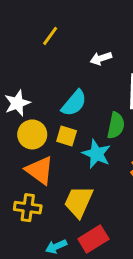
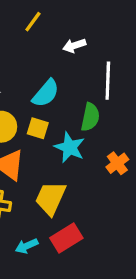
yellow line: (50, 36) -> (33, 22), moved

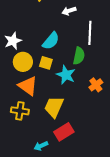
cyan arrow: (27, 246) -> (41, 146), moved

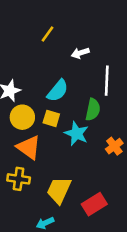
yellow trapezoid: (54, 107) -> (59, 190), moved
red rectangle: (64, 132) -> (94, 204), moved

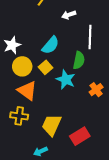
yellow square: (51, 118) -> (45, 67), turned 32

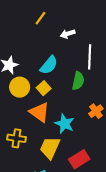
cyan star: (66, 80) -> (65, 124), moved
orange triangle: (27, 91) -> (39, 112), moved

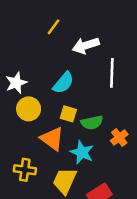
white arrow: (68, 34) -> (86, 46), size x1.5
green semicircle: (78, 81) -> (92, 123), moved, turned 66
yellow square: (44, 88) -> (68, 114), moved, turned -32

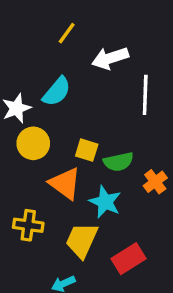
cyan semicircle: (63, 83) -> (57, 92), moved

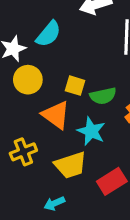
yellow cross: (28, 225) -> (23, 152), turned -30
yellow trapezoid: (82, 240) -> (71, 165), turned -132

